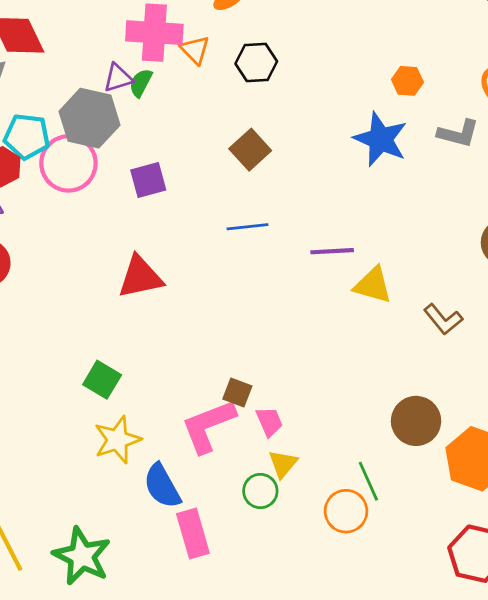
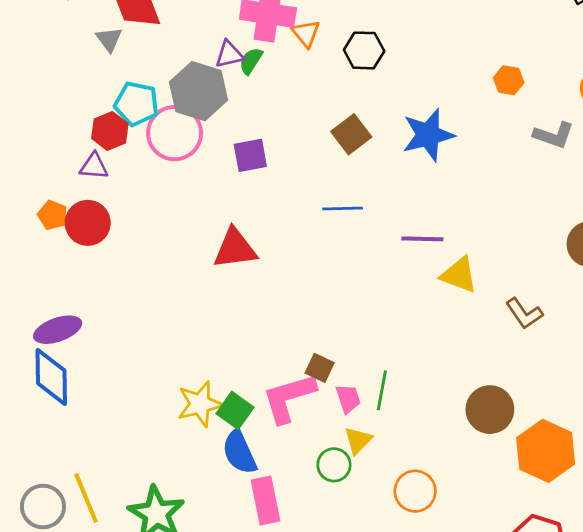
blue star: (381, 139) -> (428, 135), moved, turned 30
green square: (102, 380) -> (235, 410), moved
green line: (368, 481) -> (382, 390), moved, turned 30

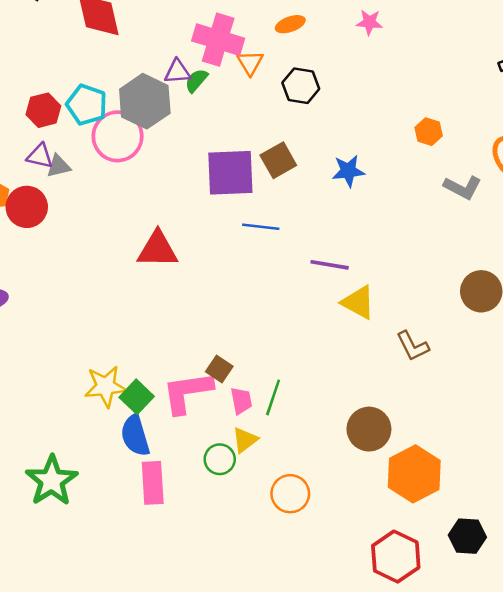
gray triangle: (109, 39) -> (59, 166), moved, turned 45
red hexagon: (110, 131) -> (43, 110), moved
blue star: (428, 135) -> (348, 171), size x0.7
purple square: (250, 155) -> (230, 173), moved, size x1.6

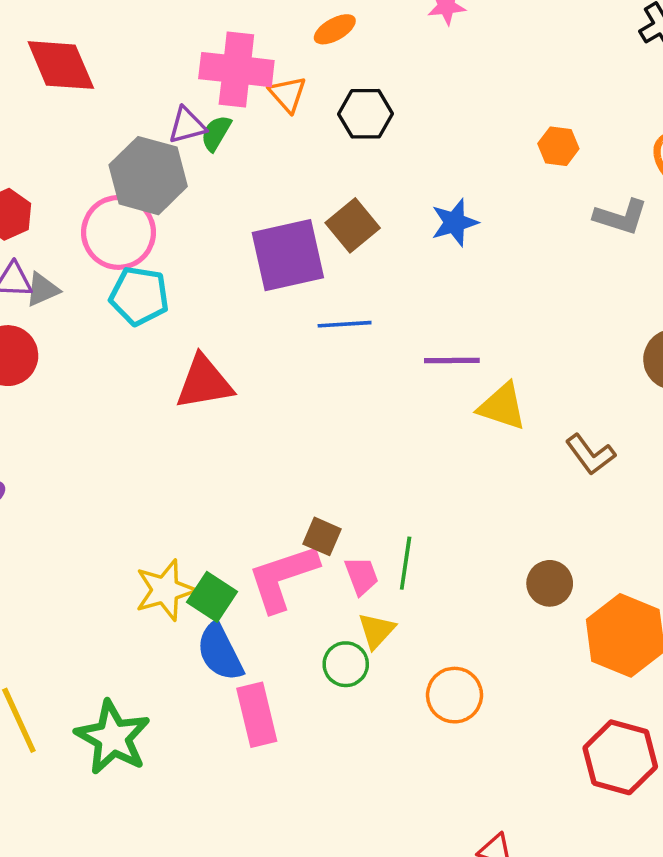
cyan pentagon: (87, 105) -> (139, 296), moved
brown circle: (369, 429) -> (550, 583), size x0.7

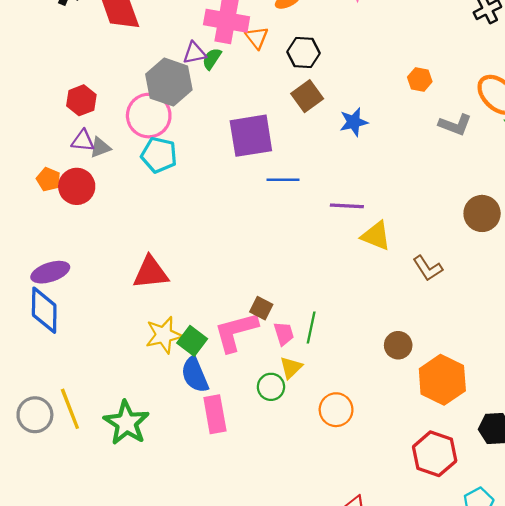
brown square: (353, 225) -> (307, 96), moved
red triangle: (204, 382) -> (151, 273), moved

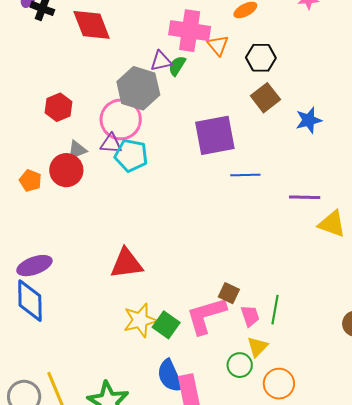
purple triangle: (83, 141) -> (111, 144), moved
red circle: (77, 186) -> (66, 170), moved
blue semicircle: (195, 375) -> (170, 376), moved
orange circle: (336, 410) -> (279, 384), moved

